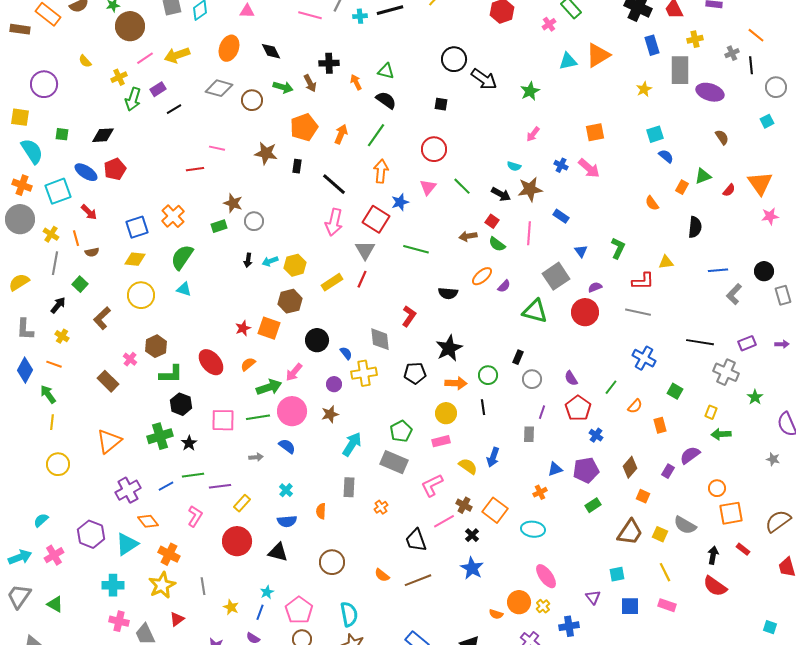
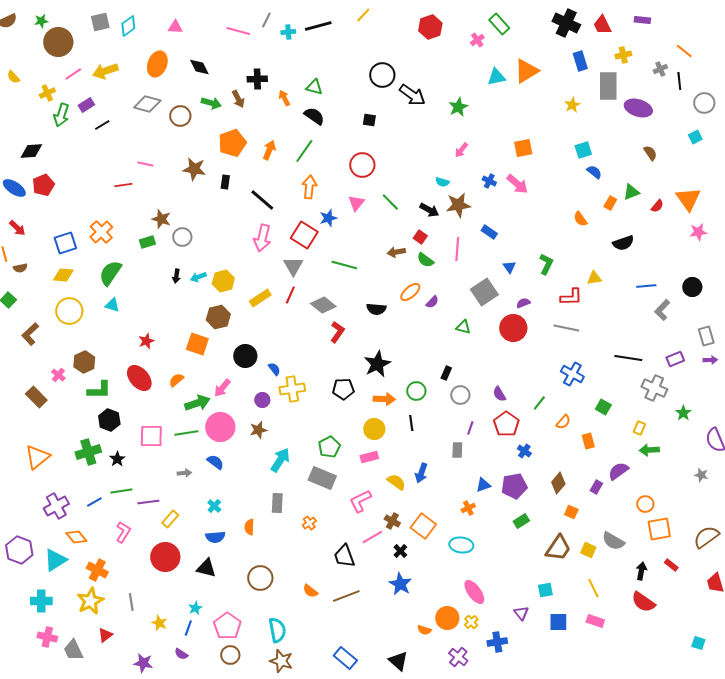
black semicircle: (695, 227) -> (623, 243), turned 65
gray rectangle: (783, 295) -> (706, 336), moved
green triangle: (535, 311) -> (463, 327), size x0.6
red star: (243, 328) -> (146, 341), moved
gray diamond: (380, 339) -> (323, 305), moved, turned -45

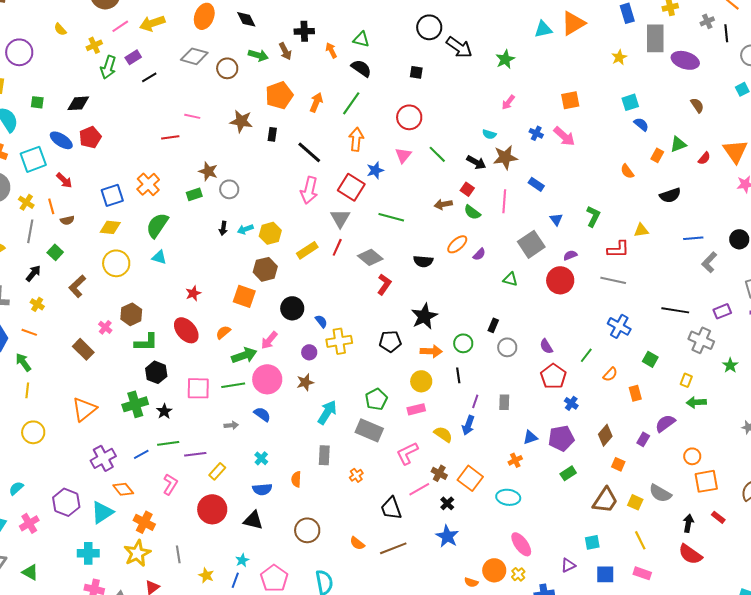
purple line: (470, 428) -> (475, 401), moved
purple triangle: (521, 613) -> (568, 565), turned 42

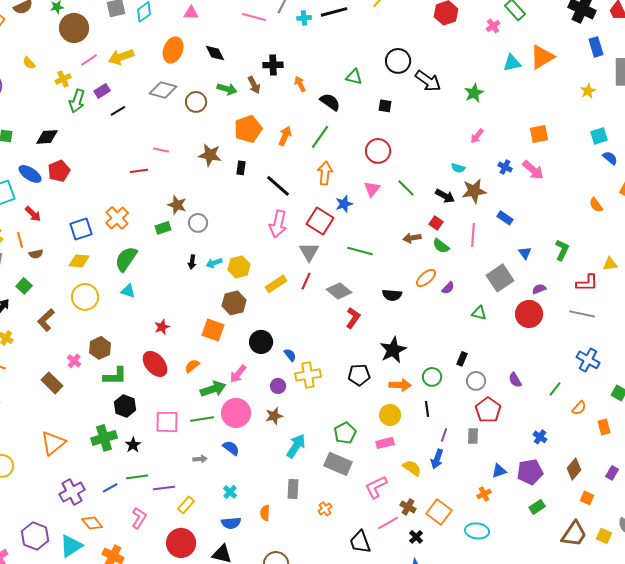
green triangle: (361, 39) -> (354, 77), moved
red pentagon: (553, 376) -> (488, 410), moved

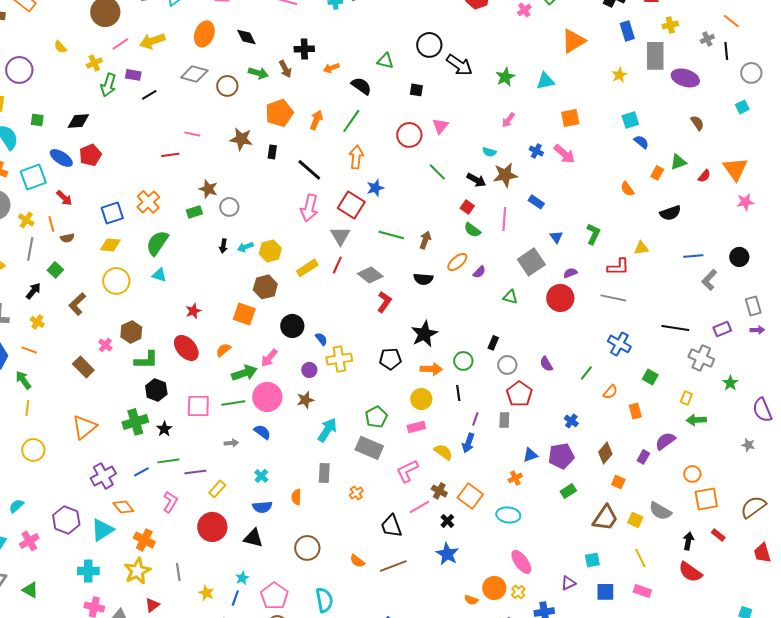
cyan triangle: (512, 63) -> (545, 81), moved
orange arrow: (300, 84) -> (331, 68), turned -84
purple rectangle: (102, 91) -> (133, 75), turned 42
pink triangle: (372, 189) -> (440, 126), moved
brown arrow: (412, 238) -> (425, 240), moved, turned 120

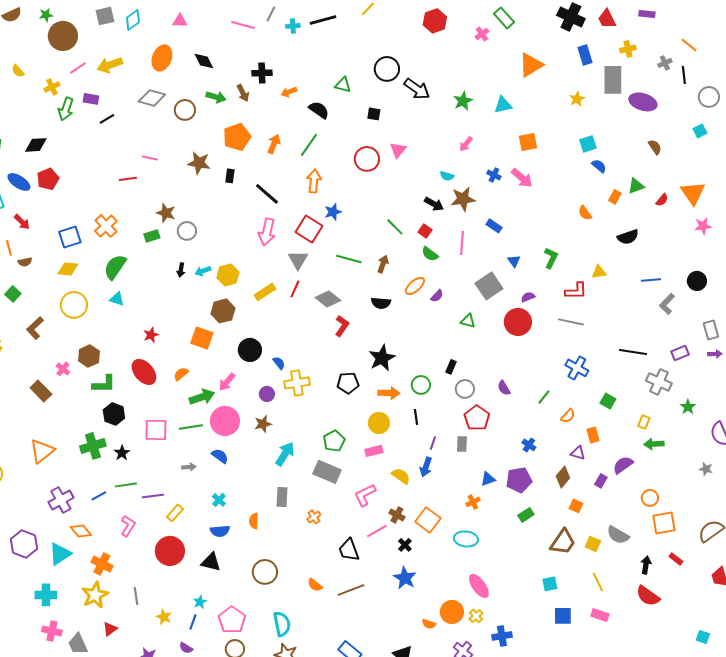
green line: (437, 172) -> (395, 227), moved
purple triangle: (568, 583) -> (578, 453), moved, turned 42

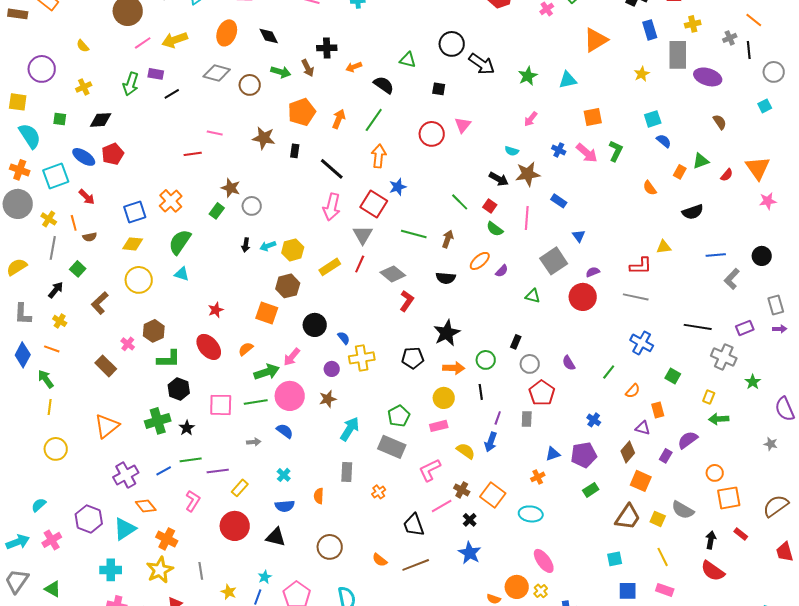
yellow cross: (52, 87) -> (84, 87), moved
green rectangle: (152, 236) -> (217, 211), turned -35
green L-shape: (551, 258) -> (616, 151), moved
orange square: (576, 506) -> (641, 481), size x1.5

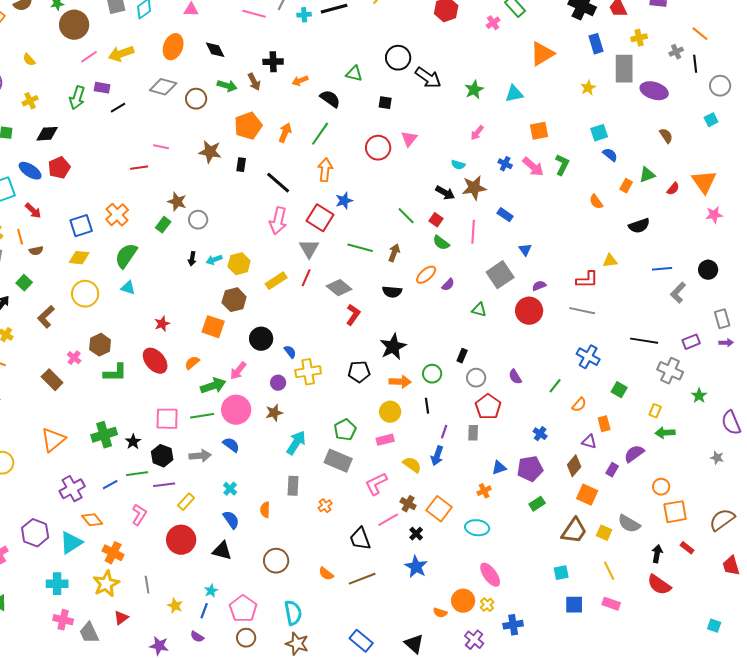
black hexagon: (179, 389) -> (162, 456), moved
gray arrow: (254, 442) -> (200, 456), size x1.5
blue semicircle: (285, 506) -> (231, 520), turned -120

